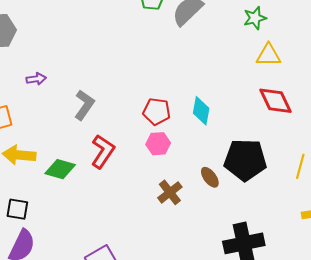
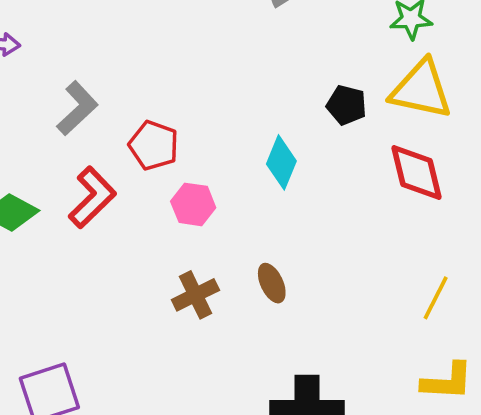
yellow triangle: (269, 55) -> (421, 90), size x1.4
red pentagon: (157, 111) -> (154, 145), moved
black pentagon: (245, 160) -> (347, 105), moved, size x0.5

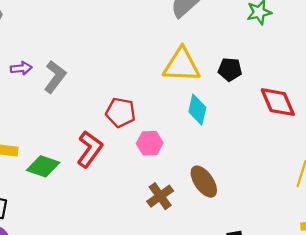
yellow triangle: (421, 90) -> (182, 65), moved
gray L-shape: (77, 108) -> (55, 77), moved
brown ellipse: (272, 283) -> (204, 182), size x1.4

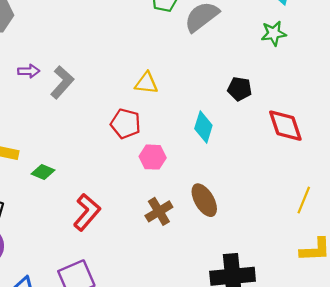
yellow triangle: (182, 65) -> (146, 83), moved, size x0.6
red L-shape: (90, 149) -> (87, 212), moved
green diamond: (43, 166) -> (43, 172), size x0.7

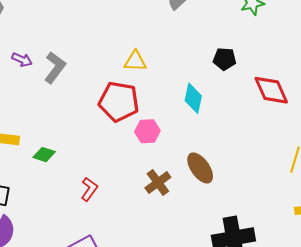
purple arrow: (29, 71) -> (22, 60), turned 30
red pentagon: (126, 124) -> (119, 102), size x1.4
red L-shape: (87, 212) -> (89, 189), size x0.7

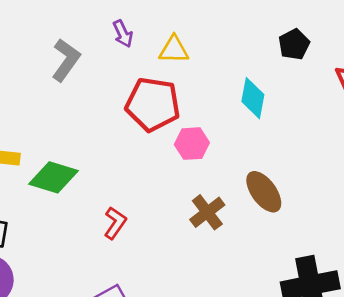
black pentagon: (225, 59) -> (294, 44), turned -30
purple arrow: (22, 60) -> (123, 34), moved, turned 42
green diamond: (44, 155) -> (54, 177), size x1.6

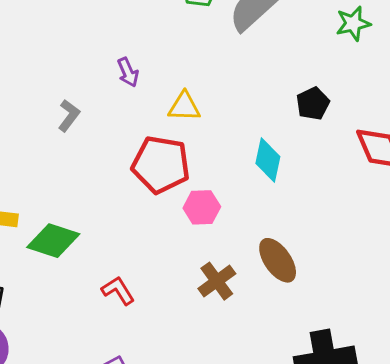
purple arrow: (123, 34) -> (128, 72), moved
gray L-shape: (66, 60) -> (69, 116), size x0.7
red L-shape: (115, 223) -> (118, 291), turned -68

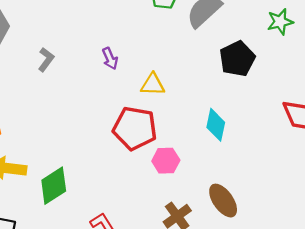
black pentagon: (313, 104) -> (237, 59), moved, size x1.4
gray L-shape: (69, 116) -> (46, 60), moved
green diamond: (53, 241) -> (54, 186), turned -51

